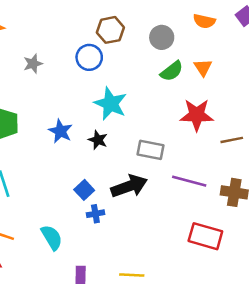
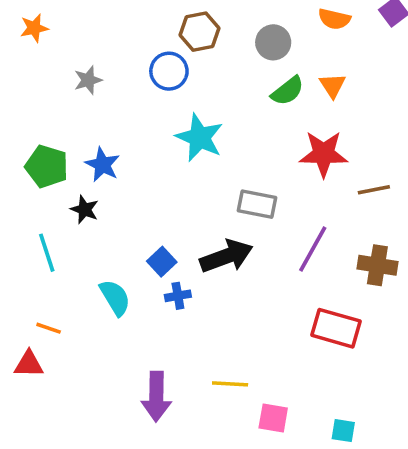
blue star: (60, 131) -> (102, 165), moved
black star: (98, 140) -> (84, 210), moved
purple line: (189, 181) -> (313, 249), turned -76
cyan semicircle: (52, 237) -> (115, 298), moved

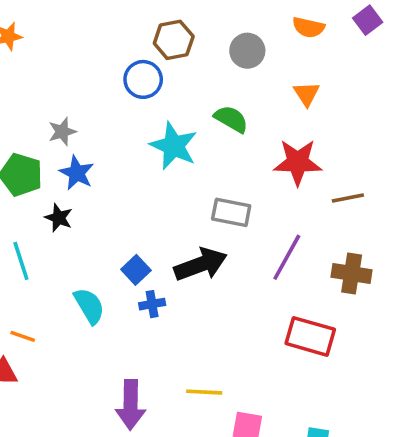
gray star: (88, 80) -> (62, 132), moved
green semicircle: (288, 91) -> (231, 119), moved, turned -112

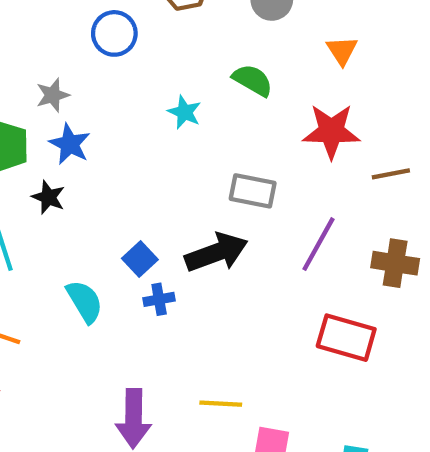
blue circle: (143, 79) -> (114, 33), moved
cyan star: (174, 146) -> (185, 112), size x0.6

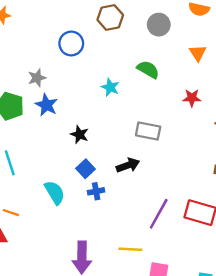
red star: (331, 131) -> (192, 98), size x0.6
black star: (48, 197) -> (80, 135), moved
purple line: (319, 244) -> (159, 214), moved
black arrow: (216, 253) -> (128, 165), size x0.7

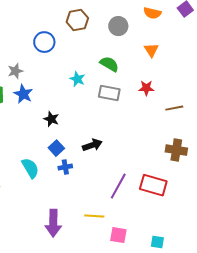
gray rectangle: (148, 131) -> (109, 93), moved

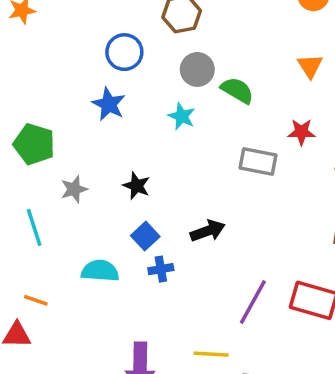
gray circle: (118, 26) -> (197, 69), moved
gray star: (15, 71) -> (74, 189), moved
gray rectangle: (109, 93) -> (258, 161), moved
blue star: (23, 94) -> (109, 104), moved
cyan semicircle: (30, 168) -> (100, 271), turned -55

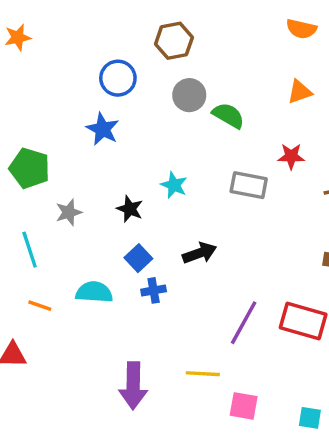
orange triangle: (310, 66) -> (300, 92), turned 44
cyan star: (182, 116) -> (174, 185), moved
orange line: (36, 300) -> (40, 306), moved

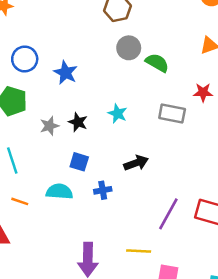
blue circle: (118, 78) -> (25, 59), moved
black star: (130, 209) -> (78, 122), moved
gray star: (69, 212) -> (49, 126), moved
blue square: (138, 258) -> (79, 162), moved, turned -30

